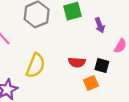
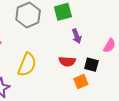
purple arrow: (100, 25) -> (77, 36), moved

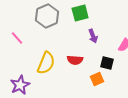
red semicircle: (67, 61) -> (75, 60), moved

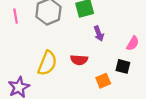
pink line: (17, 38) -> (16, 16), moved, turned 32
black square: (107, 63) -> (123, 66), moved

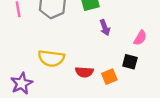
red semicircle: (79, 60) -> (84, 72), moved
yellow semicircle: (47, 63) -> (51, 58), turned 75

